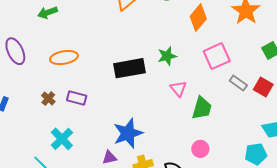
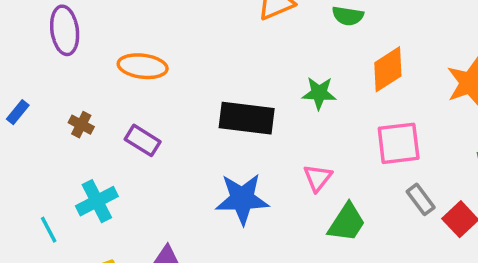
green star: (167, 56) -> (319, 93), moved
brown cross: (48, 99) -> (81, 125), moved, turned -32
blue star: (128, 133) -> (242, 199), moved

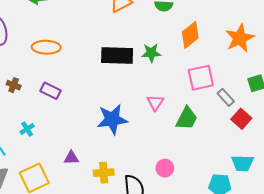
black rectangle: (247, 118) -> (117, 55), moved
gray rectangle: (421, 199) -> (226, 97), moved
cyan cross: (97, 201) -> (27, 129), size x0.6
green trapezoid: (347, 223) -> (187, 118), moved

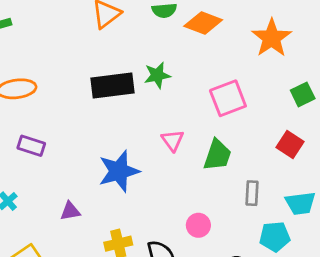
orange diamond: (190, 35) -> (203, 23), moved, turned 68
gray rectangle: (226, 97) -> (252, 193), moved, turned 54
purple triangle: (71, 158) -> (70, 211), moved

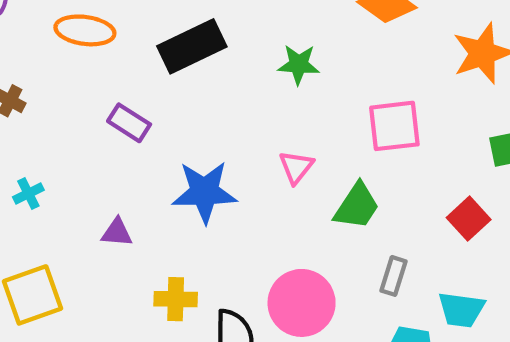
black rectangle: (112, 86) -> (192, 46), moved, turned -33
purple rectangle: (31, 146) -> (129, 123), moved
pink circle: (198, 225) -> (302, 303), size x1.8

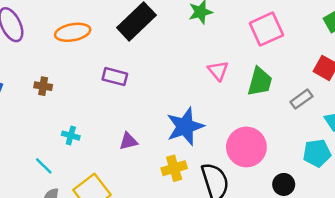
blue star: (204, 192) -> (185, 126), moved
cyan cross: (28, 194) -> (71, 136), turned -30
gray rectangle: (394, 276) -> (301, 99), moved, turned 55

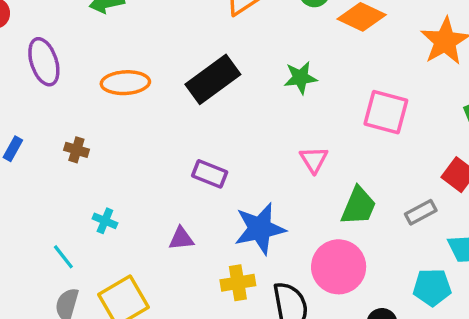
pink square: (266, 29) -> (386, 112), turned 32
purple rectangle: (115, 77) -> (210, 174), moved
green trapezoid: (260, 82) -> (359, 206), moved

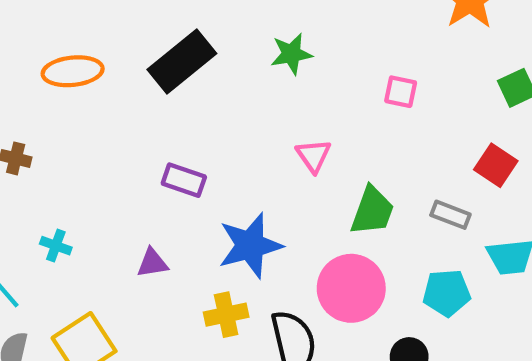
pink square: (386, 112) -> (401, 92), size x0.6
gray rectangle: (421, 212) -> (450, 215), turned 52
cyan pentagon: (432, 287) -> (447, 293), moved

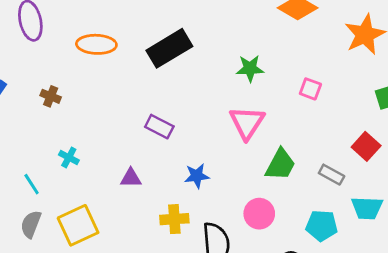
green star: (291, 54) -> (250, 68), moved
pink triangle: (313, 156) -> (247, 123), size x1.5
blue star: (250, 246) -> (197, 176), size x0.6
pink circle: (351, 288) -> (259, 214), size x0.7

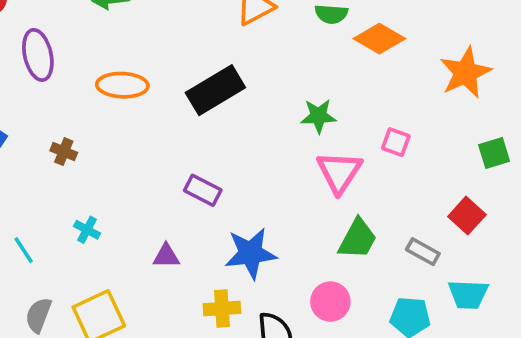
pink triangle: (247, 123) -> (339, 172), moved
blue star: (197, 176) -> (251, 253), size x1.6
cyan line: (32, 184) -> (24, 250), moved

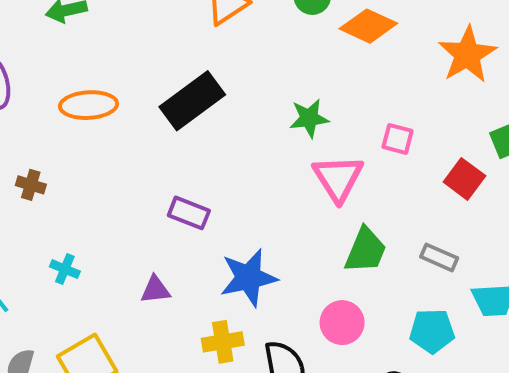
red square: (467, 216) -> (464, 179), moved

